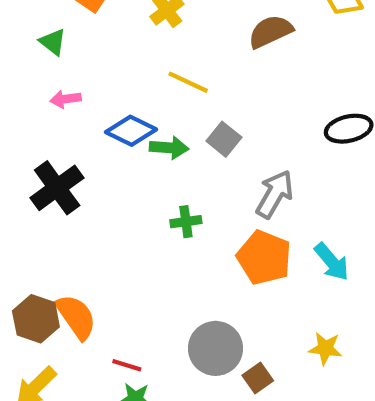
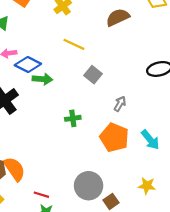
blue diamond: (131, 131) -> (28, 64), moved
green arrow: (169, 148) -> (42, 79), moved
gray arrow: (275, 194) -> (120, 104), size x0.6

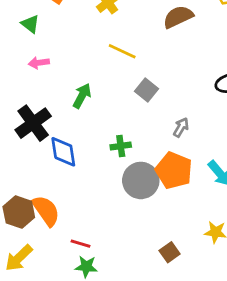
blue diamond: (28, 64) -> (63, 152), moved, turned 55
green arrow: (42, 79) -> (82, 96), turned -66
gray circle: (89, 186) -> (141, 180), moved

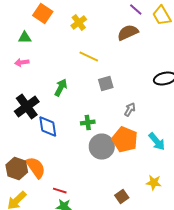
green triangle: (30, 24) -> (25, 38), turned -40
pink arrow: (39, 63) -> (22, 63), moved
gray square: (147, 90) -> (106, 84), turned 35

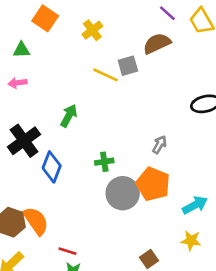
gray square: (106, 84) -> (128, 66), moved
blue diamond: (48, 127) -> (52, 167), turned 30
cyan arrow: (157, 142) -> (195, 205), moved, turned -78

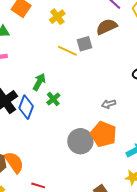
gray arrow: (159, 145) -> (109, 104), turned -136
green cross: (104, 162) -> (53, 99), moved, turned -32
blue diamond: (52, 167) -> (26, 107), moved

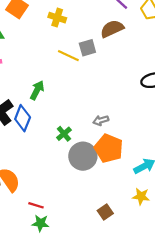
yellow cross: (57, 17) -> (57, 18), turned -35
green cross: (53, 99) -> (64, 134), moved
gray arrow: (109, 104) -> (101, 120), moved

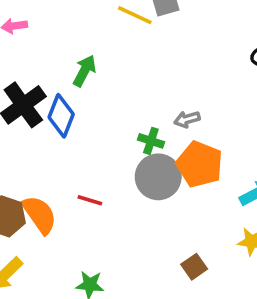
green cross: (64, 134) -> (151, 141), moved, turned -32
red line: (36, 205) -> (90, 200), moved

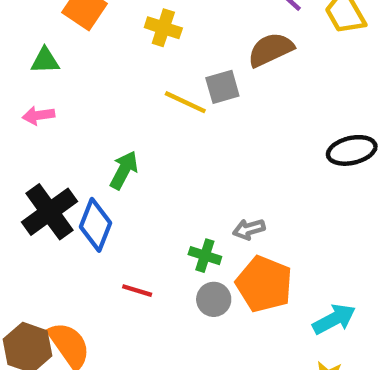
gray circle: (158, 177) -> (214, 299), size x0.6
red line: (90, 200) -> (137, 291), moved

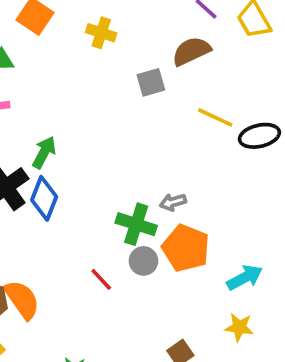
yellow line: (185, 102) -> (215, 117), moved
green arrow: (124, 170) -> (44, 152), moved
green cross: (205, 256) -> (136, 224), size x1.5
red line: (137, 291) -> (101, 279), moved, turned 30

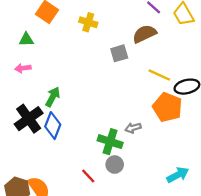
orange pentagon: (186, 248) -> (167, 107), moved

